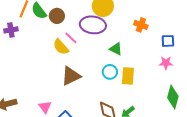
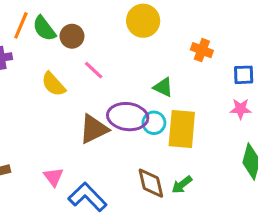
purple ellipse: (93, 25) -> (128, 117), moved
yellow semicircle: (61, 47) -> (53, 84), moved
yellow rectangle: (128, 76) -> (182, 129), size x1.4

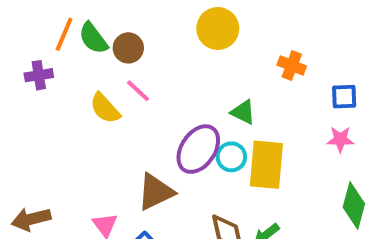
pink line: (94, 70) -> (138, 91), moved
purple ellipse: (128, 117) -> (198, 149), turned -63
brown triangle: (94, 129) -> (156, 192), moved

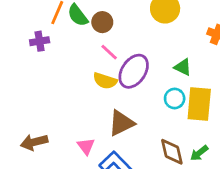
yellow semicircle: (105, 108) -> (105, 81), moved, turned -30
purple ellipse: (198, 149) -> (134, 71), moved

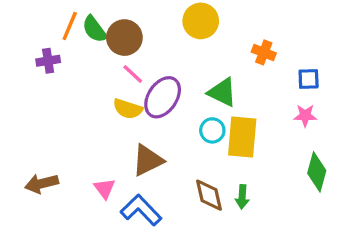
brown circle: (102, 22) -> (124, 38), size x1.4
green triangle: (183, 67) -> (222, 92), size x1.4
green arrow: (199, 153) -> (242, 197), turned -48

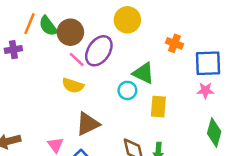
blue square: (309, 79) -> (208, 63), size x1.6
purple ellipse: (163, 97) -> (99, 51), moved
cyan circle: (212, 130) -> (127, 90), moved
yellow rectangle: (242, 137) -> (158, 107), size x0.7

